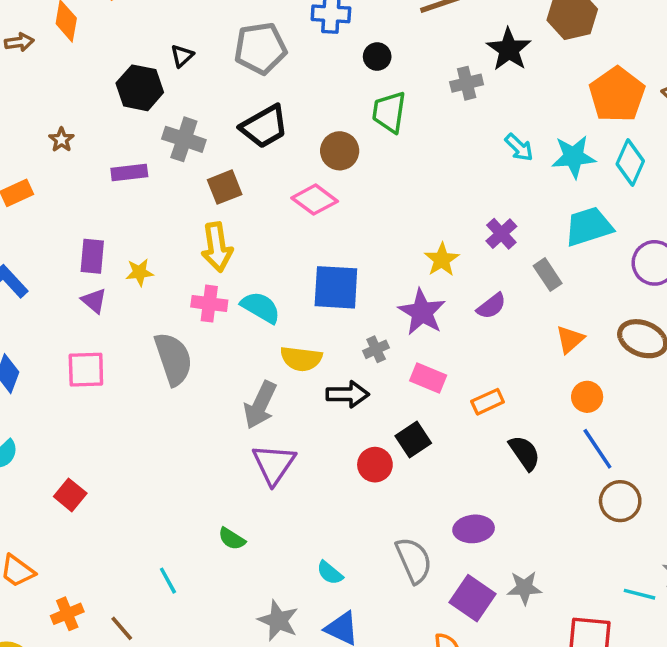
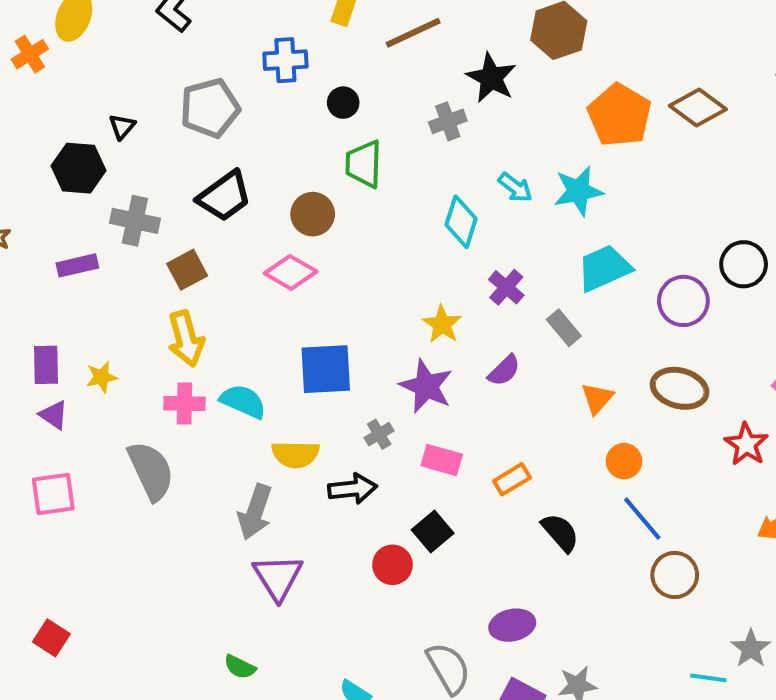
cyan diamond: (630, 163) -> (461, 222), moved

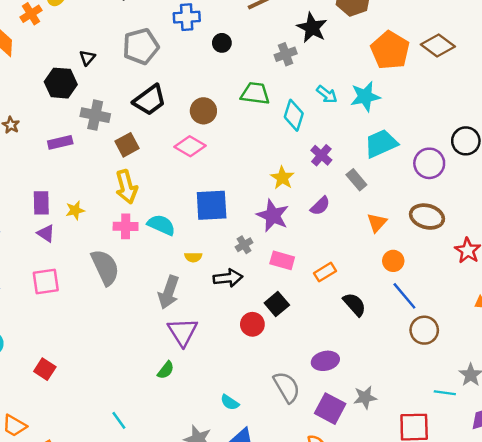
green trapezoid: (364, 164) -> (255, 93), moved, turned 96
yellow semicircle: (295, 454) -> (193, 257), size x0.6
green semicircle: (240, 667) -> (166, 370), moved, turned -78

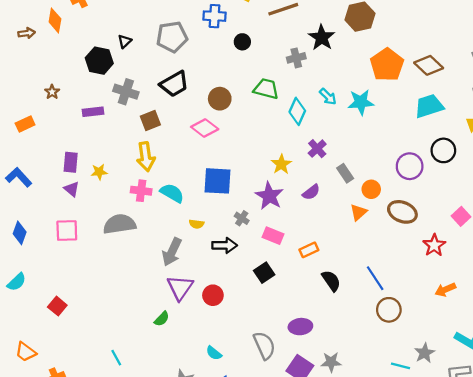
cyan trapezoid: (381, 143) -> (429, 106), moved
gray cross: (244, 245) -> (242, 218), turned -32
orange circle: (393, 261) -> (371, 189), moved
gray semicircle: (105, 267) -> (119, 224), turned -80
red circle: (252, 324) -> (213, 295), moved

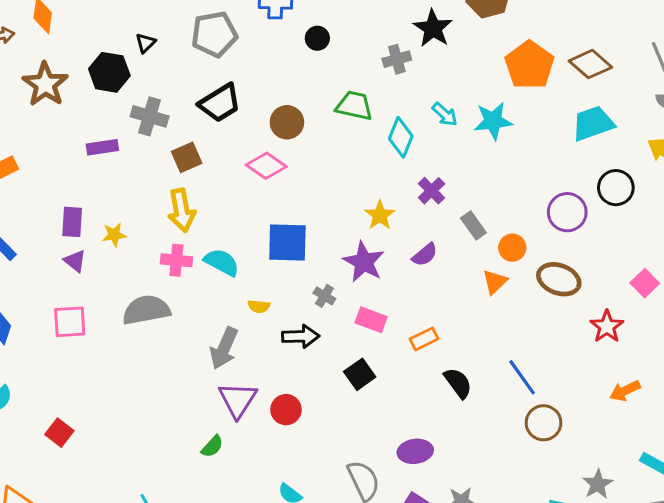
brown star: (52, 92) -> (45, 84), moved, size x2.0

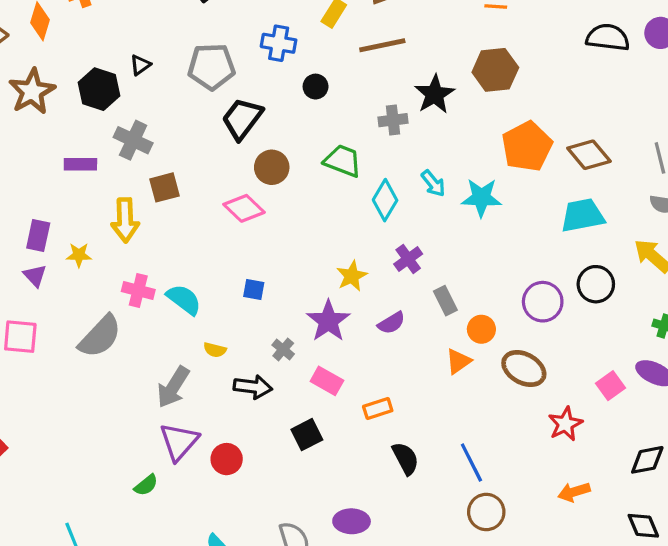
black trapezoid: (220, 103) -> (242, 119), moved, turned 150
yellow arrow: (182, 210) -> (125, 220), moved
blue square: (287, 243) -> (254, 290), size x0.5
gray semicircle: (146, 310) -> (100, 336), turned 135

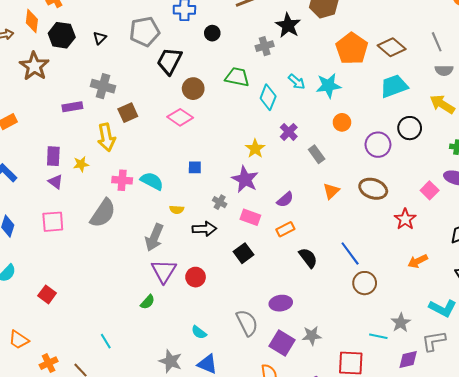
black hexagon: (99, 89) -> (62, 35), moved
purple semicircle: (391, 323) -> (285, 200), moved
orange circle: (481, 329) -> (342, 122), moved

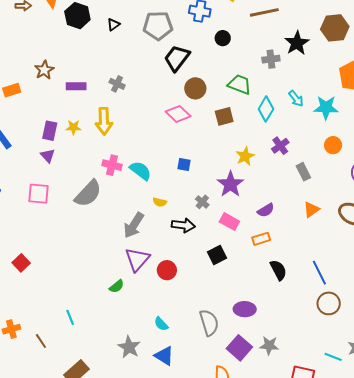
brown star: (34, 66) -> (44, 70), moved, size x0.7
gray cross: (103, 86) -> (117, 84), moved, size x0.7
brown square: (128, 113) -> (224, 116), moved
yellow star: (81, 164) -> (74, 127), moved

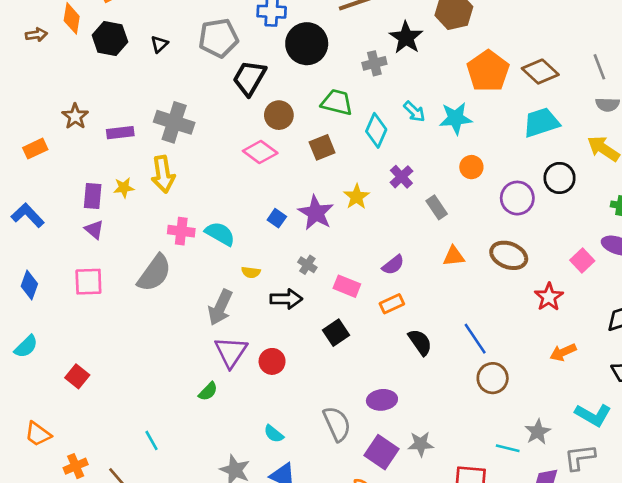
black circle: (223, 38) -> (307, 44), size x2.0
gray cross: (117, 84) -> (174, 122), size x1.8
blue square: (184, 165) -> (277, 218), turned 32
purple star: (230, 184) -> (316, 213), moved
orange triangle: (311, 210) -> (454, 256), turned 36

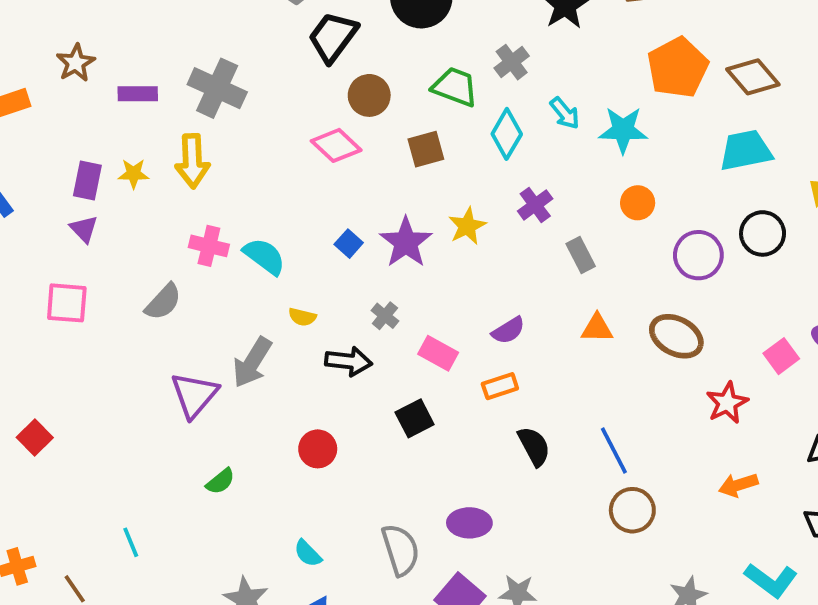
gray cross: (374, 63) -> (512, 62), moved, turned -30
gray semicircle: (154, 273) -> (163, 302), size x0.7
purple triangle: (231, 352) -> (194, 395), moved

